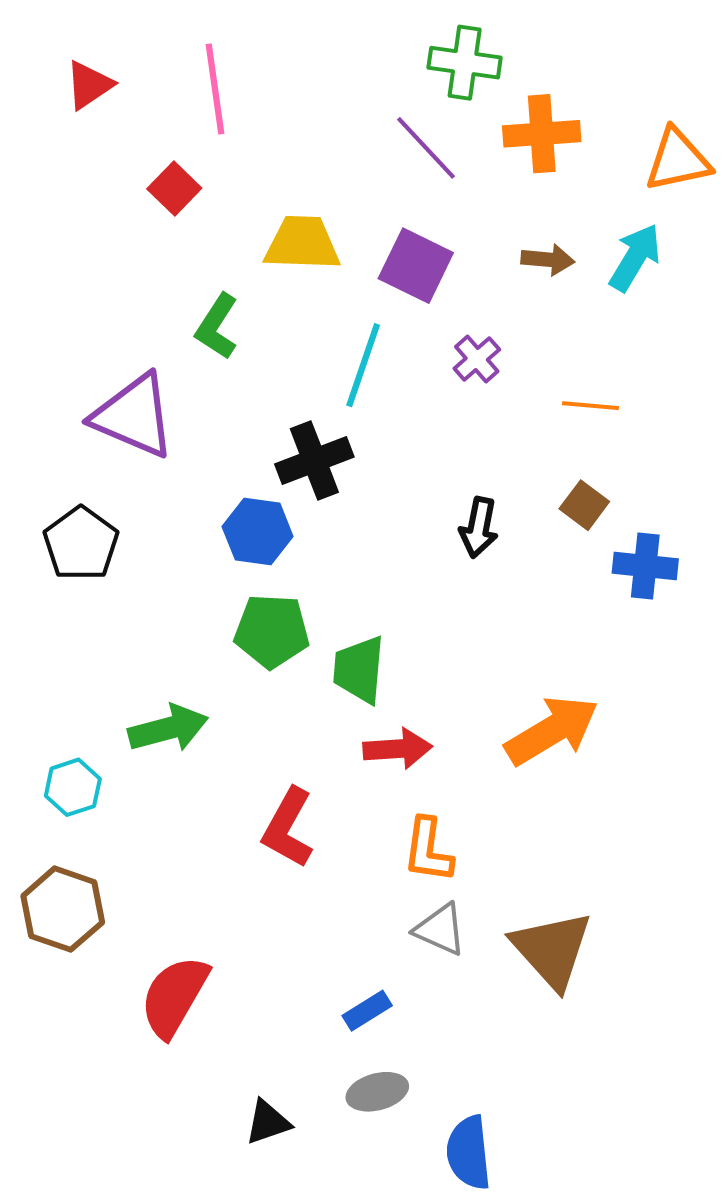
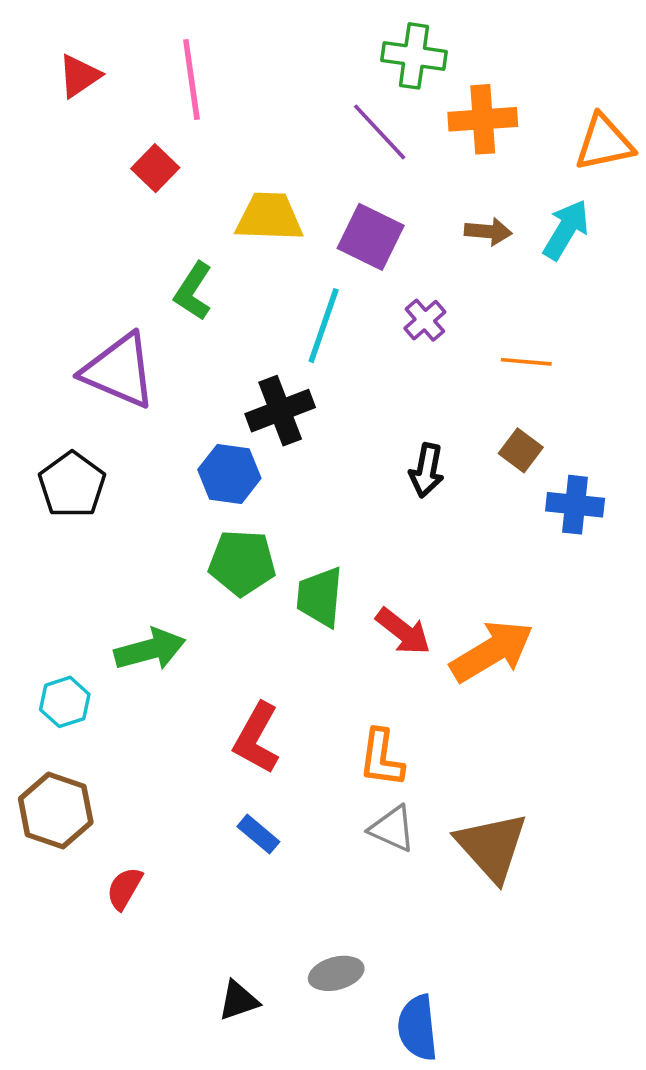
red arrow: (398, 749) -> (403, 631), moved, turned 42
red semicircle: (174, 996) -> (124, 888), moved, size x0.6
blue rectangle: (367, 1011) -> (258, 834), moved, turned 72

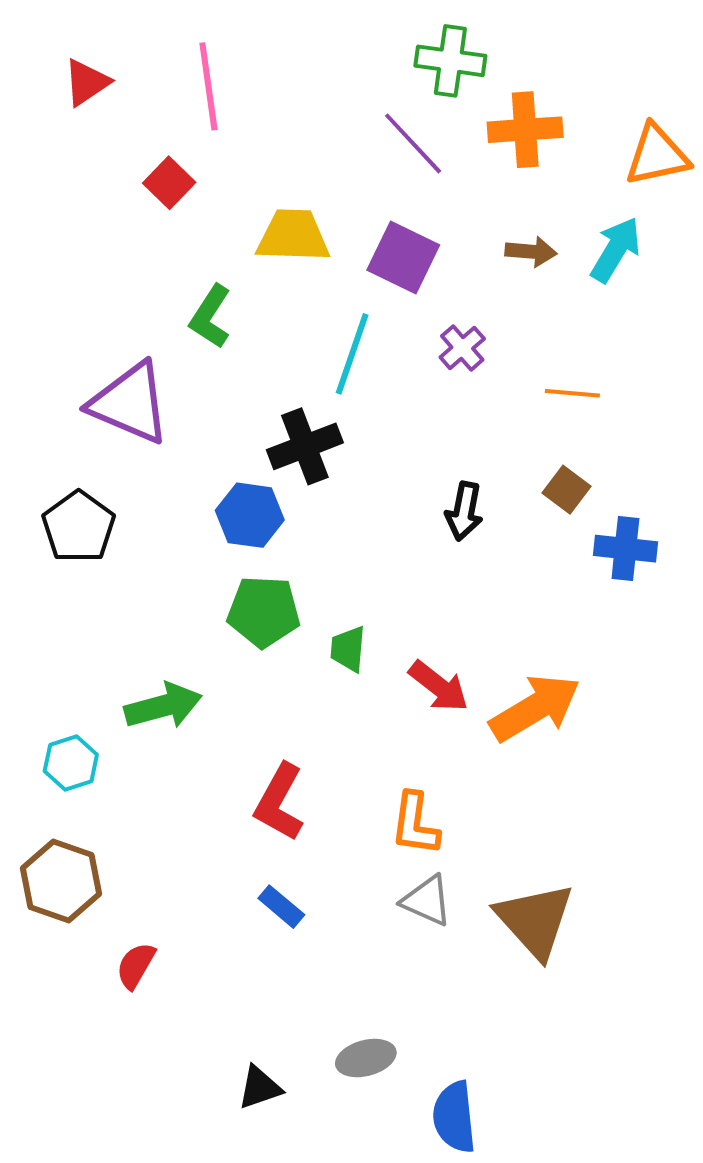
green trapezoid: (320, 597) -> (348, 649), size x0.7

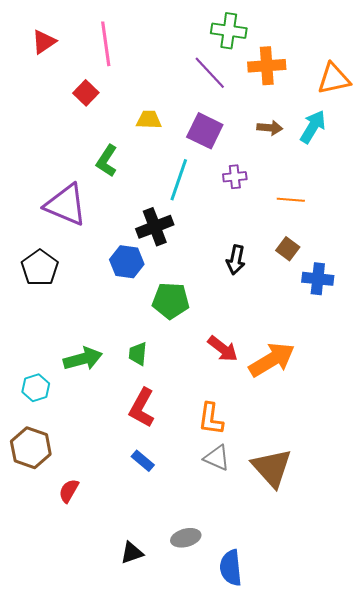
yellow trapezoid: (293, 236) -> (149, 120), size x0.7
purple cross: (462, 348) -> (235, 177), turned 35
green pentagon: (264, 612) -> (171, 301), moved
green trapezoid: (348, 649) -> (138, 354), moved

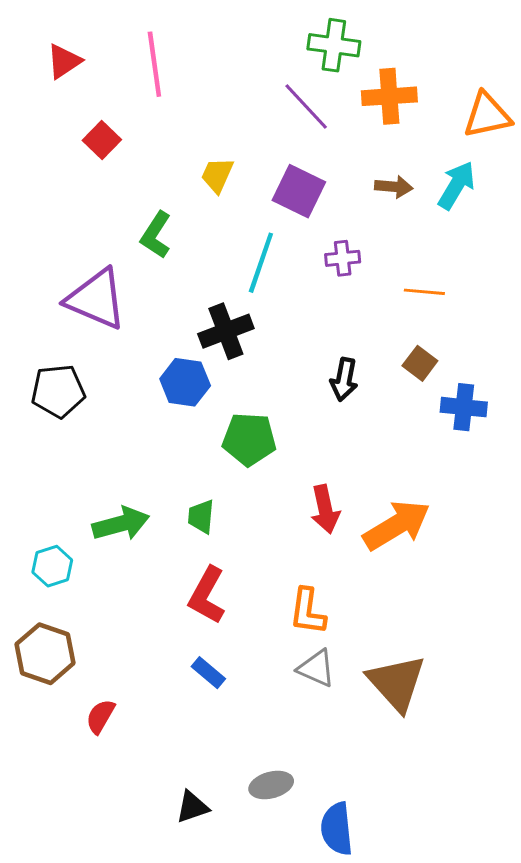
red square: (86, 93) -> (102, 140), moved
yellow trapezoid: (149, 120) -> (217, 175), turned -68
black pentagon: (40, 268) -> (58, 391), turned 30
red arrow: (223, 349) -> (325, 509), turned 40

